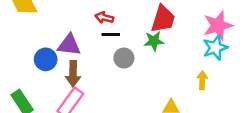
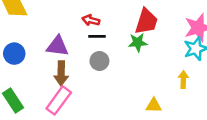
gray circle: (124, 58) -> (99, 61), moved
blue circle: (46, 59) -> (14, 54), moved

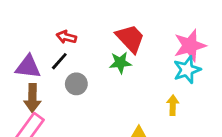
red trapezoid: (146, 21) -> (130, 38), turned -60
black line: (97, 36) -> (59, 61), moved, turned -49

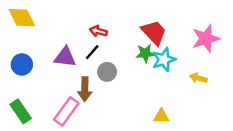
cyan star: (187, 70) -> (164, 60), moved
brown arrow: (32, 98) -> (85, 89), moved
yellow arrow: (173, 105) -> (198, 78), moved, turned -77

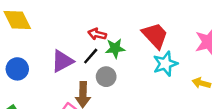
green star: (145, 53) -> (115, 48), moved
purple triangle: (65, 57) -> (62, 61), turned -35

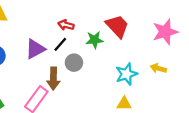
green star: (115, 48) -> (94, 40), moved
cyan star: (165, 64) -> (126, 74), moved

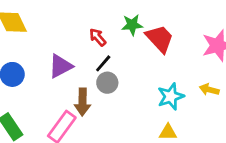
red arrow: (66, 25) -> (98, 37), turned 35
green star: (94, 40) -> (132, 25), moved
black line: (60, 44) -> (103, 63), moved

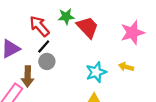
red arrow: (98, 37) -> (39, 26), size x1.5

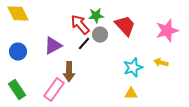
green star: (66, 17) -> (96, 16), moved
gray circle: (47, 61) -> (100, 35), moved

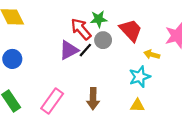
purple triangle: (53, 46) -> (69, 50), moved
yellow arrow: (161, 63) -> (152, 55), moved
brown arrow: (69, 72) -> (93, 99), moved

